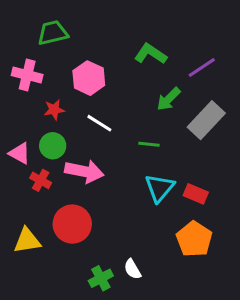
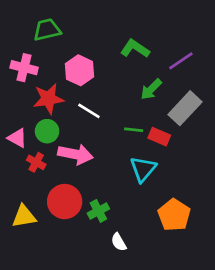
red star: (54, 110) -> (48, 99), size x1.6
red rectangle: (196, 194) -> (159, 137), moved
green cross: (101, 278) -> (98, 211), moved

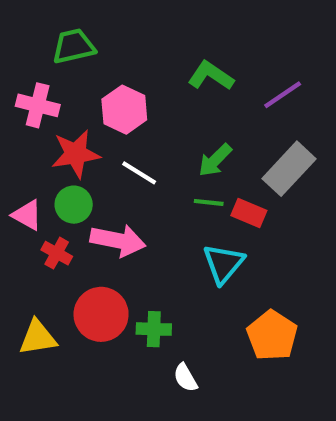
green arrow: (151, 89) -> (215, 160), moved
green cross: (98, 211) -> (154, 329), turned 30

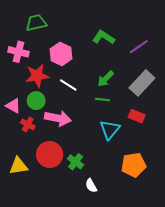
red rectangle: (249, 213) -> (137, 116), moved
green cross: (154, 329) -> (76, 162), turned 35
orange pentagon: (272, 335) -> (134, 165), turned 30

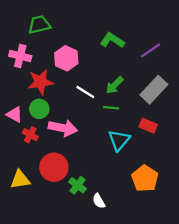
white line: (68, 85) -> (85, 92), moved
green cross: (76, 162) -> (77, 185), moved
orange pentagon: (134, 165) -> (145, 178), turned -30

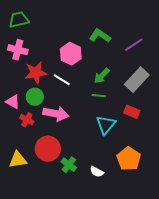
green trapezoid: (39, 25) -> (19, 20), moved
pink hexagon: (66, 58) -> (71, 54), moved
white line: (85, 92) -> (62, 80), moved
white semicircle: (99, 201) -> (97, 172), moved, turned -32

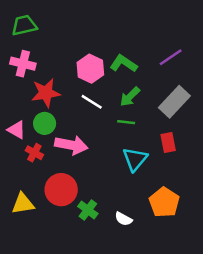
green L-shape: (100, 36) -> (124, 64), moved
white line: (62, 80) -> (92, 102), moved
red rectangle: (132, 112) -> (168, 143), turned 56

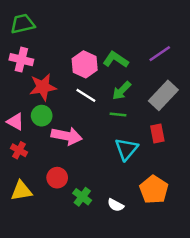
red cross: (34, 153) -> (19, 150), moved
red circle: (61, 190) -> (57, 178), size x0.7

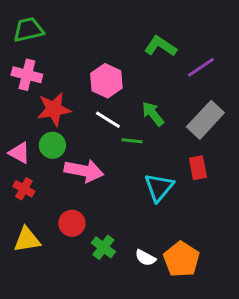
green L-shape: (116, 60) -> (160, 46), moved
green arrow: (122, 91) -> (153, 114), turned 96
green line: (118, 114) -> (132, 141), moved
orange pentagon: (154, 190) -> (181, 259), moved

